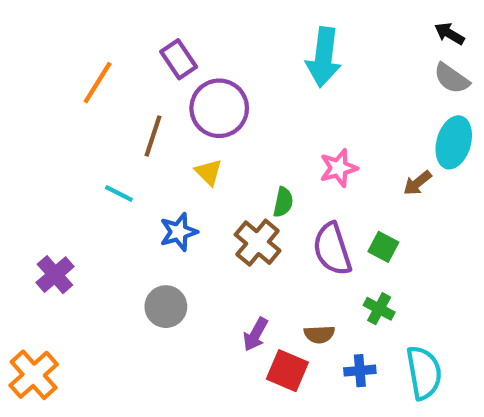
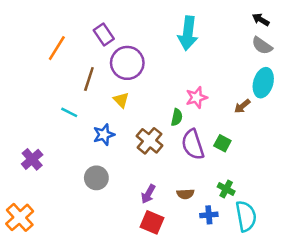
green semicircle: (283, 202) -> (177, 117), moved
green cross: (379, 309) -> (226, 189), moved
red square: (287, 371) -> (152, 222), moved

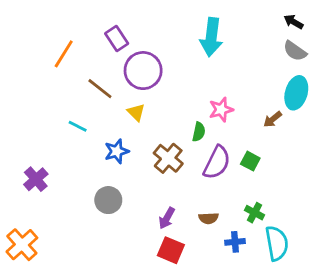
brown line: (89, 79) -> (100, 89), turned -70
purple semicircle: (193, 144) -> (217, 162), turned -136

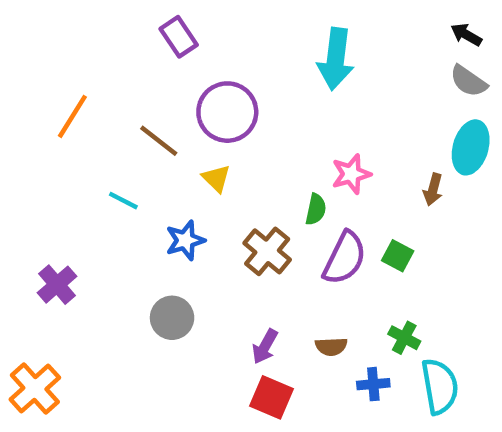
purple rectangle: (117, 39) -> (179, 37), moved
orange line: (64, 54) -> (72, 116), moved
brown arrow: (273, 119) -> (433, 189), turned -36

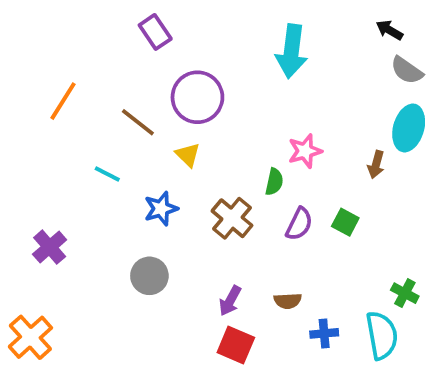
black arrow: (466, 35) -> (389, 30), moved
purple semicircle: (345, 258) -> (299, 224), size x0.7
green cross: (404, 338) -> (405, 293), moved

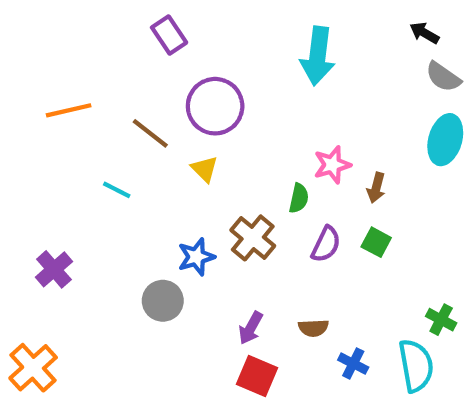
orange line: (63, 101) -> (69, 110), turned 45
brown arrow: (376, 164) -> (376, 188), moved
blue star: (161, 209) -> (196, 257), moved
blue cross: (324, 333) -> (353, 364), turned 32

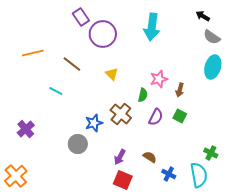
purple circle: (215, 106) -> (103, 34), moved
yellow triangle: (205, 169) -> (112, 74), moved
brown semicircle: (313, 328) -> (150, 157), turned -144

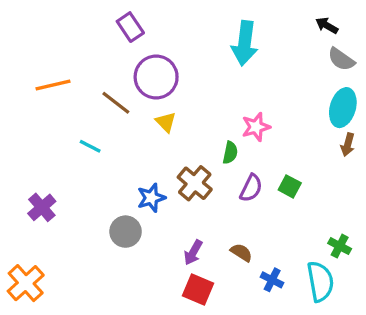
purple circle: (103, 34) -> (156, 77), moved
yellow triangle: (112, 74) -> (166, 122), moved
brown arrow: (180, 90) -> (348, 145), moved

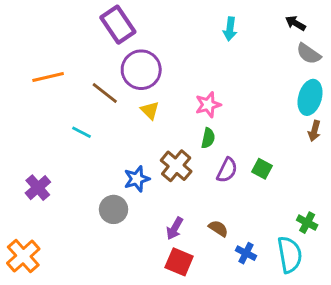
purple rectangle: (130, 27) -> (118, 25), size x1.4
cyan arrow: (245, 43) -> (230, 29), moved, size x0.6
pink star: (256, 127) -> (208, 105), moved

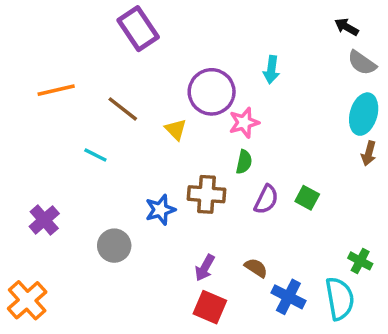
cyan arrow: (230, 29) -> (271, 70), moved
purple circle: (141, 70) -> (212, 92), moved
brown cross: (176, 166) -> (206, 194), turned -36
gray circle: (114, 209) -> (114, 246), moved
blue cross: (246, 253) -> (288, 297), size x1.4

